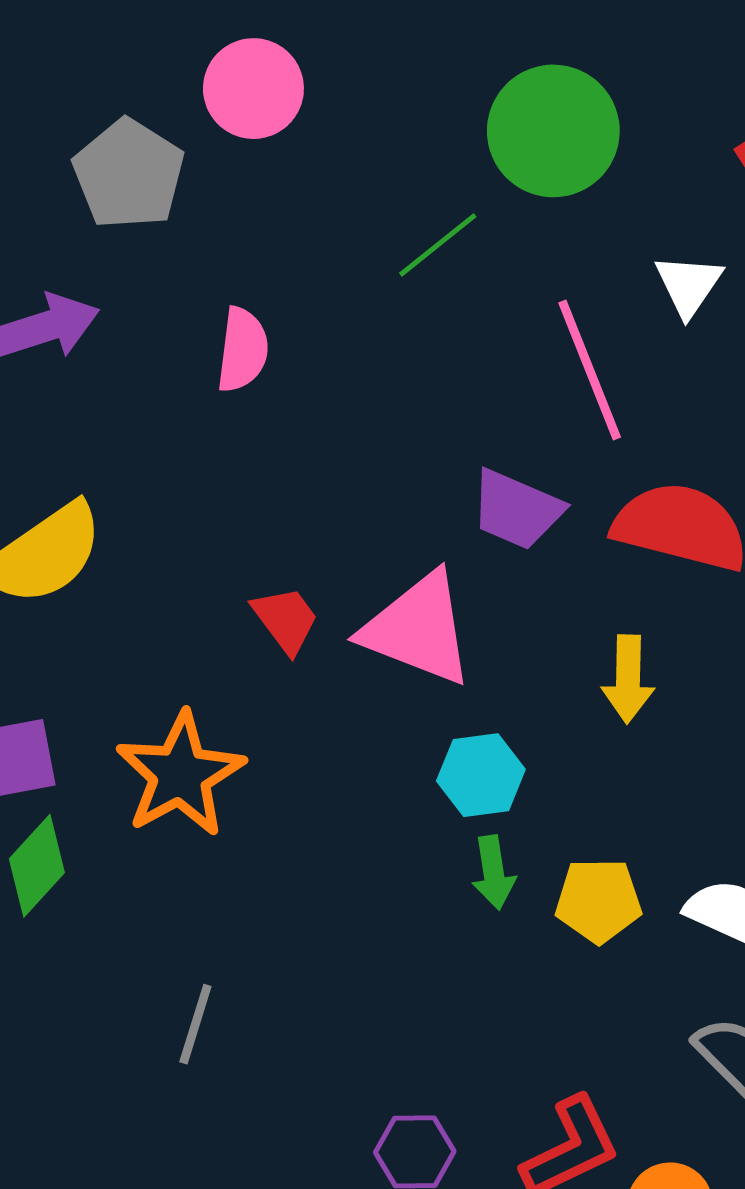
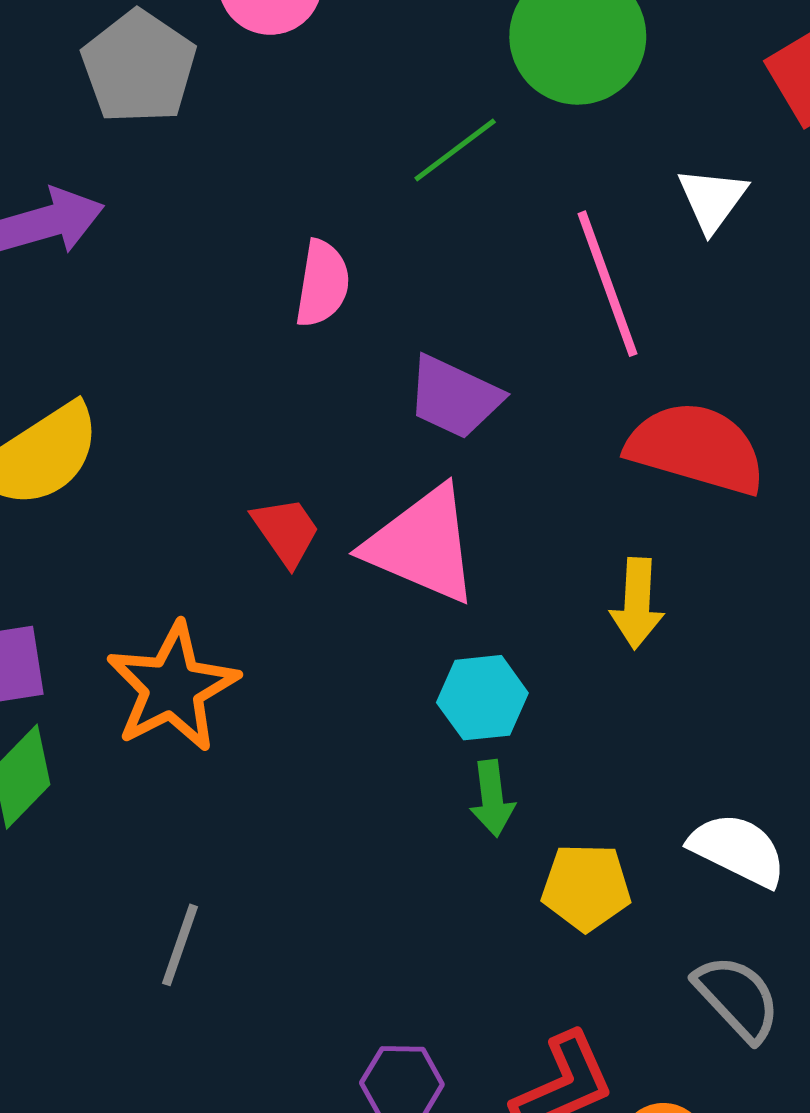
pink semicircle: (243, 350) -> (322, 284), moved
purple trapezoid: (516, 510) -> (454, 397), moved
yellow pentagon: (598, 901) -> (586, 887), moved

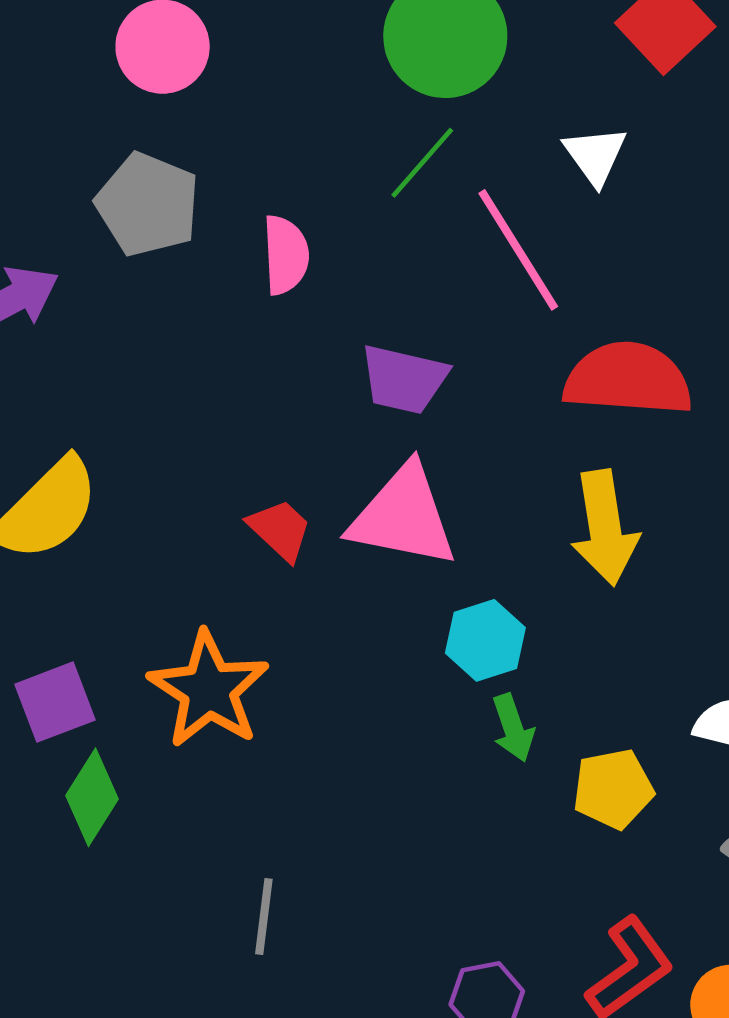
gray pentagon: (139, 67) -> (148, 205), moved
green line: (455, 150) -> (422, 163), moved
pink semicircle: (322, 284) -> (286, 255), moved
yellow arrow: (637, 603) -> (605, 528), size x1.4

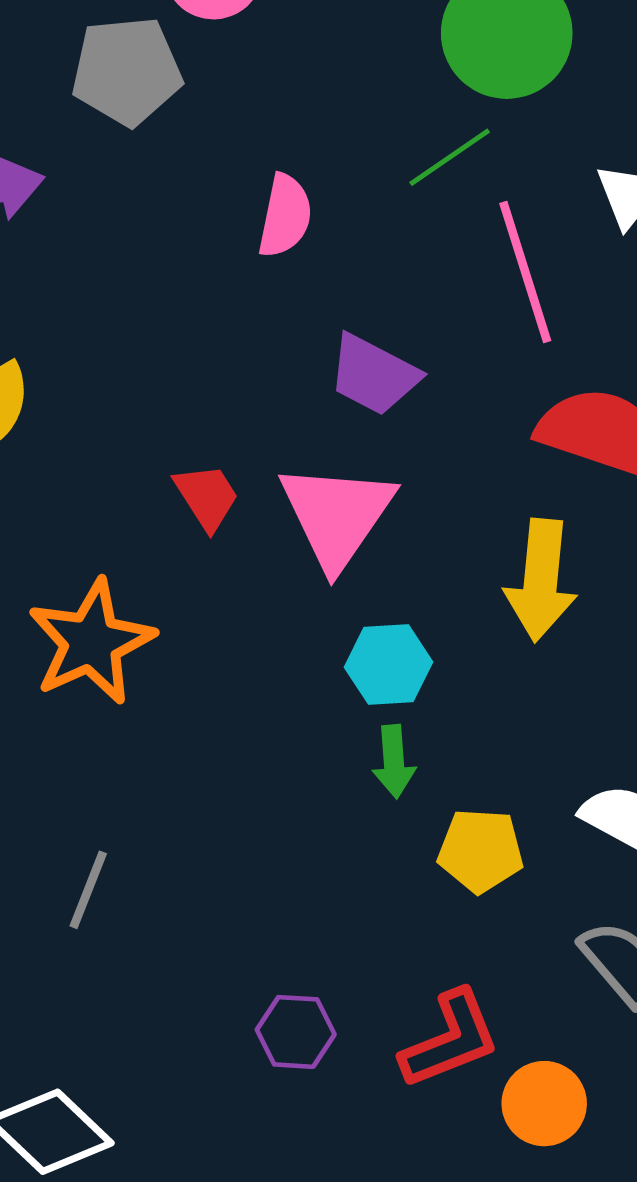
gray pentagon: (148, 205) -> (127, 71), moved, turned 30
pink triangle: (403, 516) -> (337, 515), turned 39

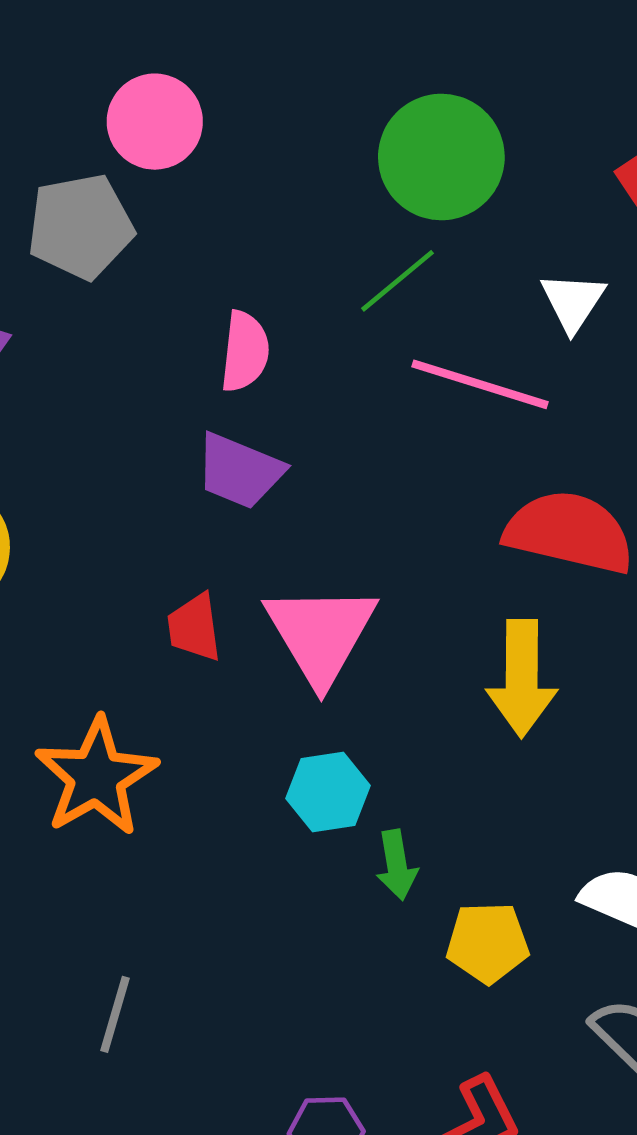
pink line: (525, 272) -> (480, 384), turned -50
purple trapezoid: (374, 375) -> (240, 471), moved
red trapezoid: (207, 497) -> (194, 627), turned -150
cyan hexagon: (388, 665) -> (328, 792), moved

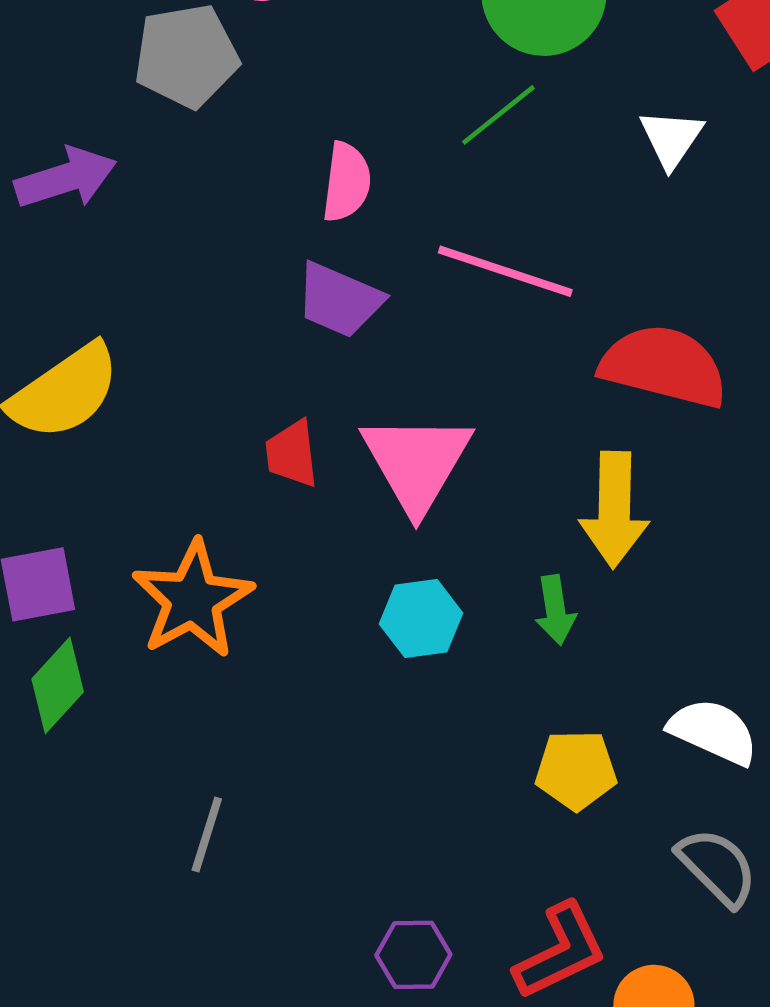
pink line: (480, 384) -> (505, 271), moved
green arrow: (397, 865) -> (555, 610), moved

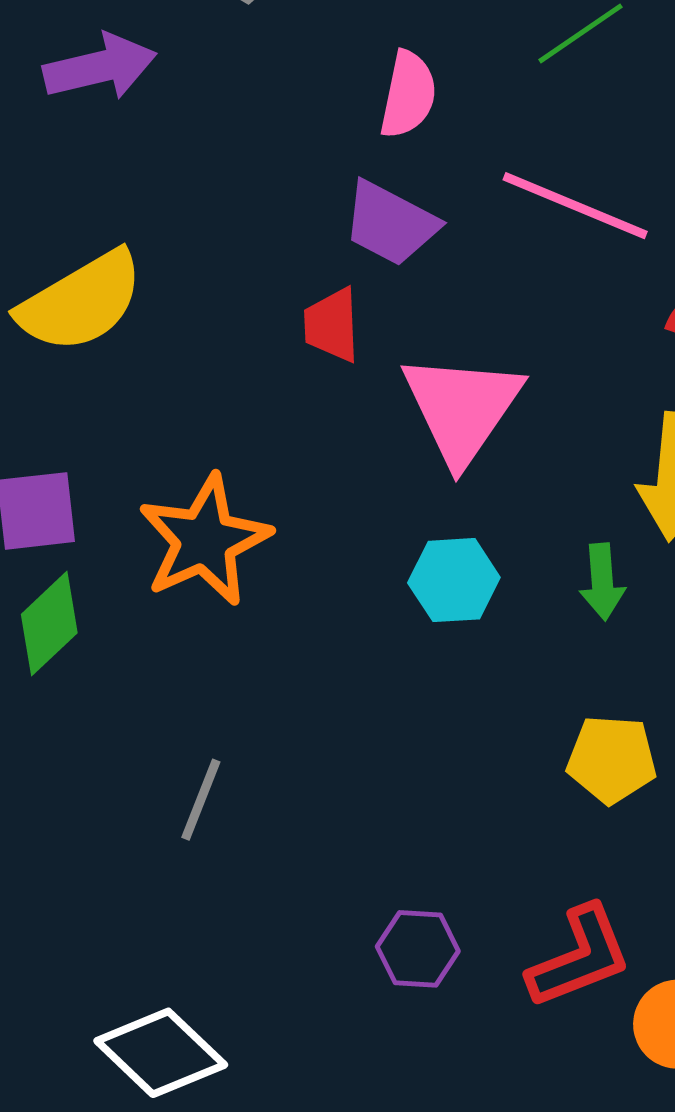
red trapezoid: (292, 454) -> (332, 325), moved

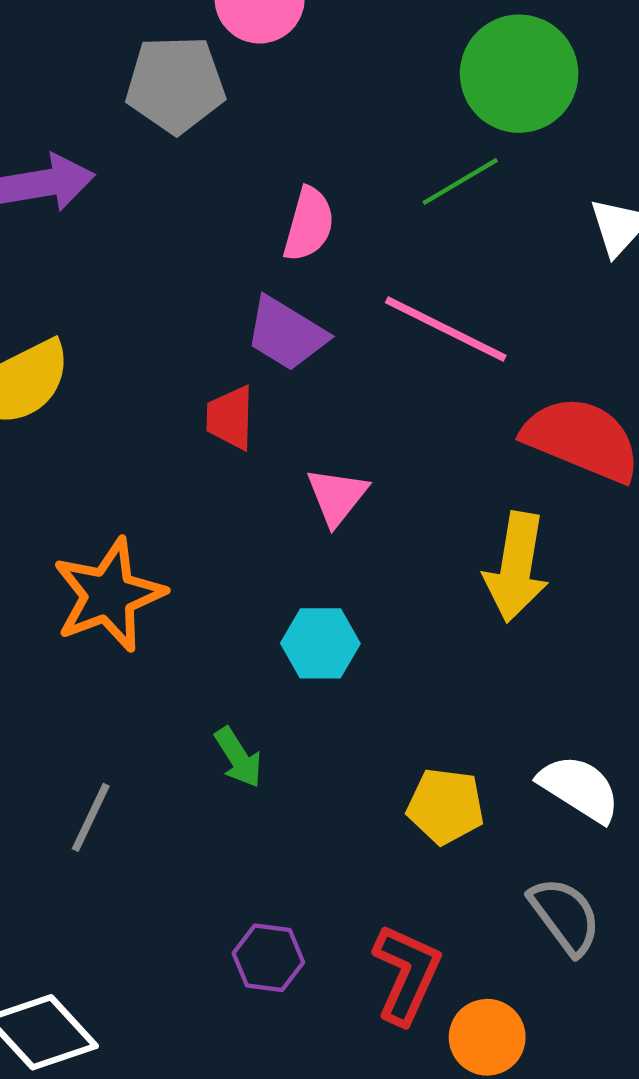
pink triangle: (462, 408) -> (337, 496), size x0.6
green arrow: (602, 582) -> (238, 757), moved, turned -32
red L-shape: (579, 957) -> (407, 974), turned -48

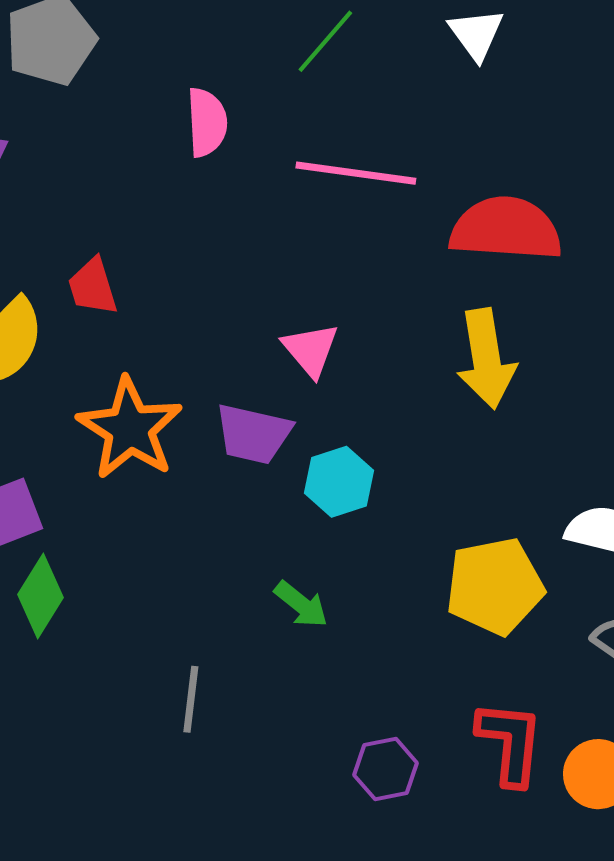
purple trapezoid: (286, 334) -> (253, 434), moved
red trapezoid: (230, 418) -> (93, 287), moved
orange star: (109, 595) -> (130, 429), moved
yellow pentagon: (446, 806) -> (495, 586), size x1.4

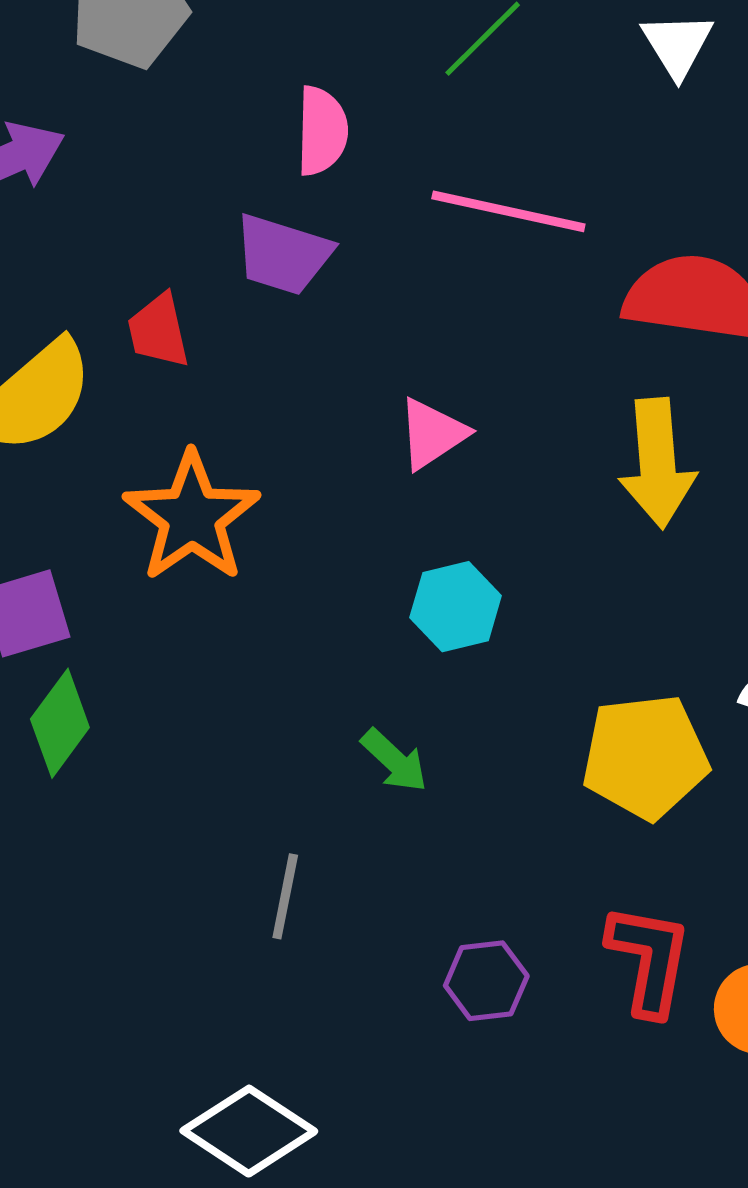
pink triangle: (311, 350) -> (432, 434), turned 32
purple trapezoid: (253, 434) -> (283, 254), moved
gray line: (191, 699) -> (285, 896), moved

